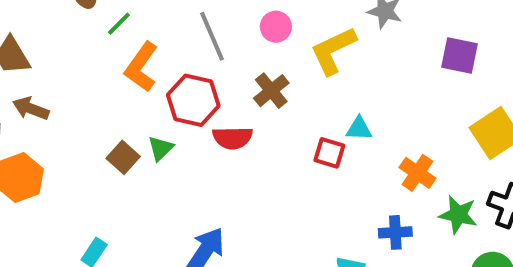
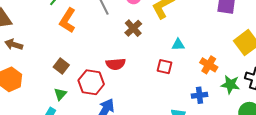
red hexagon: (193, 100) -> (91, 82), moved
red semicircle: (233, 138) -> (116, 64), moved
green triangle: (161, 148) -> (60, 94), moved
red square: (329, 153) -> (165, 67), moved

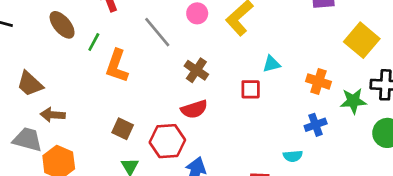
brown cross: (133, 28) -> (196, 70), moved
red square: (165, 67) -> (251, 89), moved

